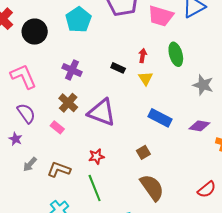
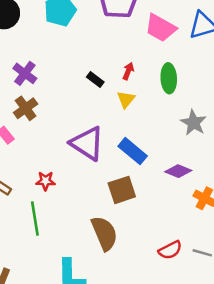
purple cross: (72, 70) -> (25, 73), moved
purple triangle: (102, 112) -> (87, 143), moved
brown square: (143, 152) -> (122, 190), moved, size x1.6

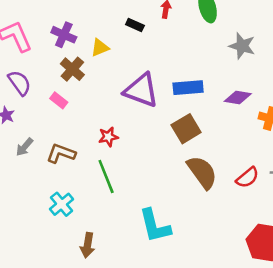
yellow triangle: (126, 99) -> (100, 48), moved, turned 42
blue rectangle: (133, 151) -> (188, 88), turned -32
brown semicircle: (104, 233) -> (202, 172), moved

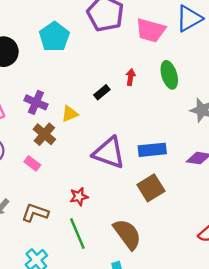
black rectangle: (135, 25) -> (102, 92), turned -63
brown semicircle: (202, 172) -> (127, 234), moved

